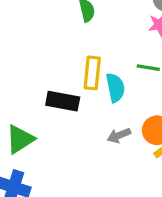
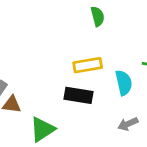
yellow rectangle: (92, 73) -> (88, 65), moved, turned 76

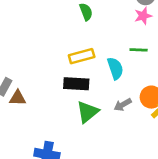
green triangle: (42, 129) -> (88, 112), moved

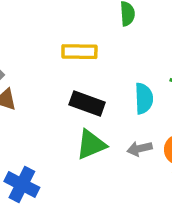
yellow rectangle: (82, 56) -> (79, 52), moved

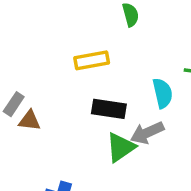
gray arrow: (139, 149) -> (147, 133), moved, size x1.4

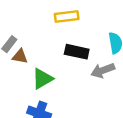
green triangle: (121, 147) -> (42, 79), moved

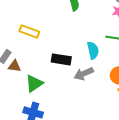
yellow rectangle: (67, 17) -> (29, 32), moved, turned 30

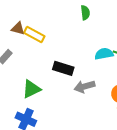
cyan semicircle: (93, 50) -> (104, 54), moved, turned -96
brown triangle: (14, 66) -> (18, 28), moved

